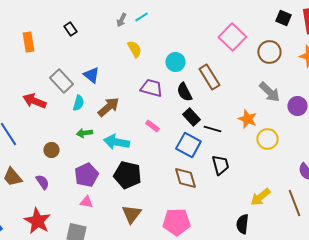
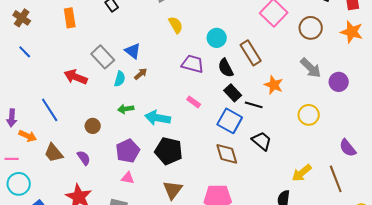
brown arrow: (108, 107) -> (141, 74), moved, size x0.6
orange star: (247, 119) -> (274, 85), moved
black trapezoid: (220, 165) -> (262, 141), turned -35

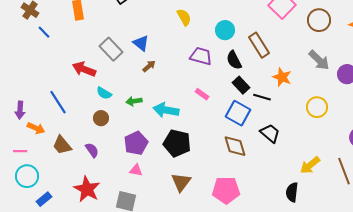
blue line: (25, 52) -> (44, 32), moved
cyan semicircle: (120, 79) -> (104, 93), moved, turned 105

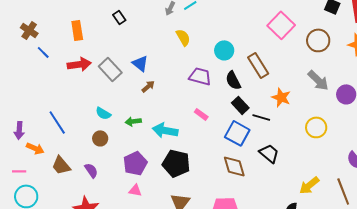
red arrow: (84, 69) -> (79, 64), moved, turned 150

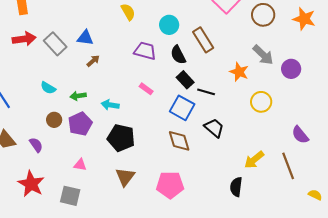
blue triangle: (140, 63) -> (85, 38), turned -30
orange star: (281, 97) -> (239, 72), moved
cyan arrow: (165, 130) -> (110, 105), size x0.7
brown circle: (100, 138) -> (54, 120), moved
purple pentagon: (135, 163) -> (80, 124), moved

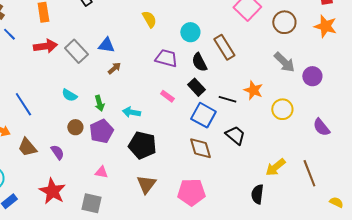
orange star: (239, 72) -> (253, 90), moved
black rectangle: (185, 80) -> (196, 87), moved
green arrow: (78, 96) -> (99, 103), turned -98
purple semicircle: (300, 135) -> (321, 127), moved

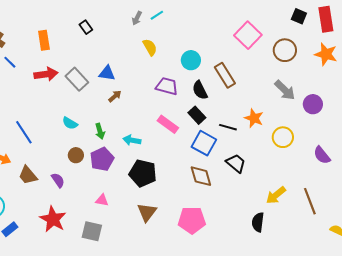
pink rectangle: (167, 96) -> (168, 124), size x1.5

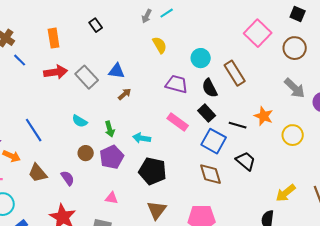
black square: (299, 16) -> (298, 14), moved

